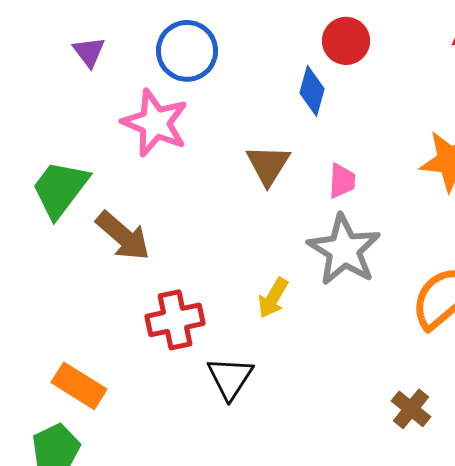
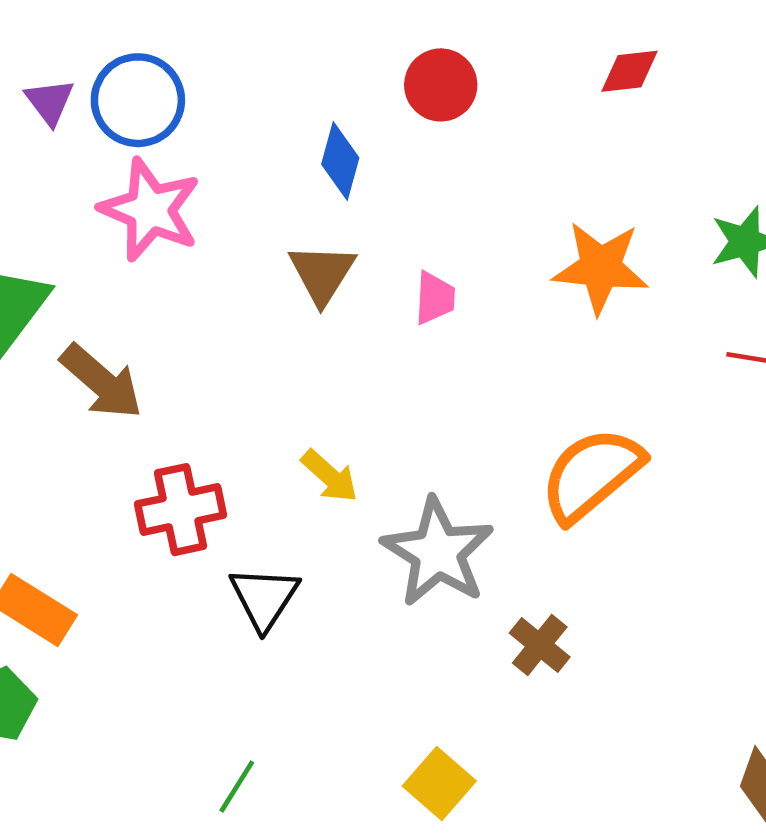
blue circle: (187, 51) -> (138, 100), moved
blue diamond: (312, 91) -> (340, 161), moved
gray star: (344, 250) -> (438, 552), moved
yellow arrow: (273, 298) -> (330, 476), turned -78

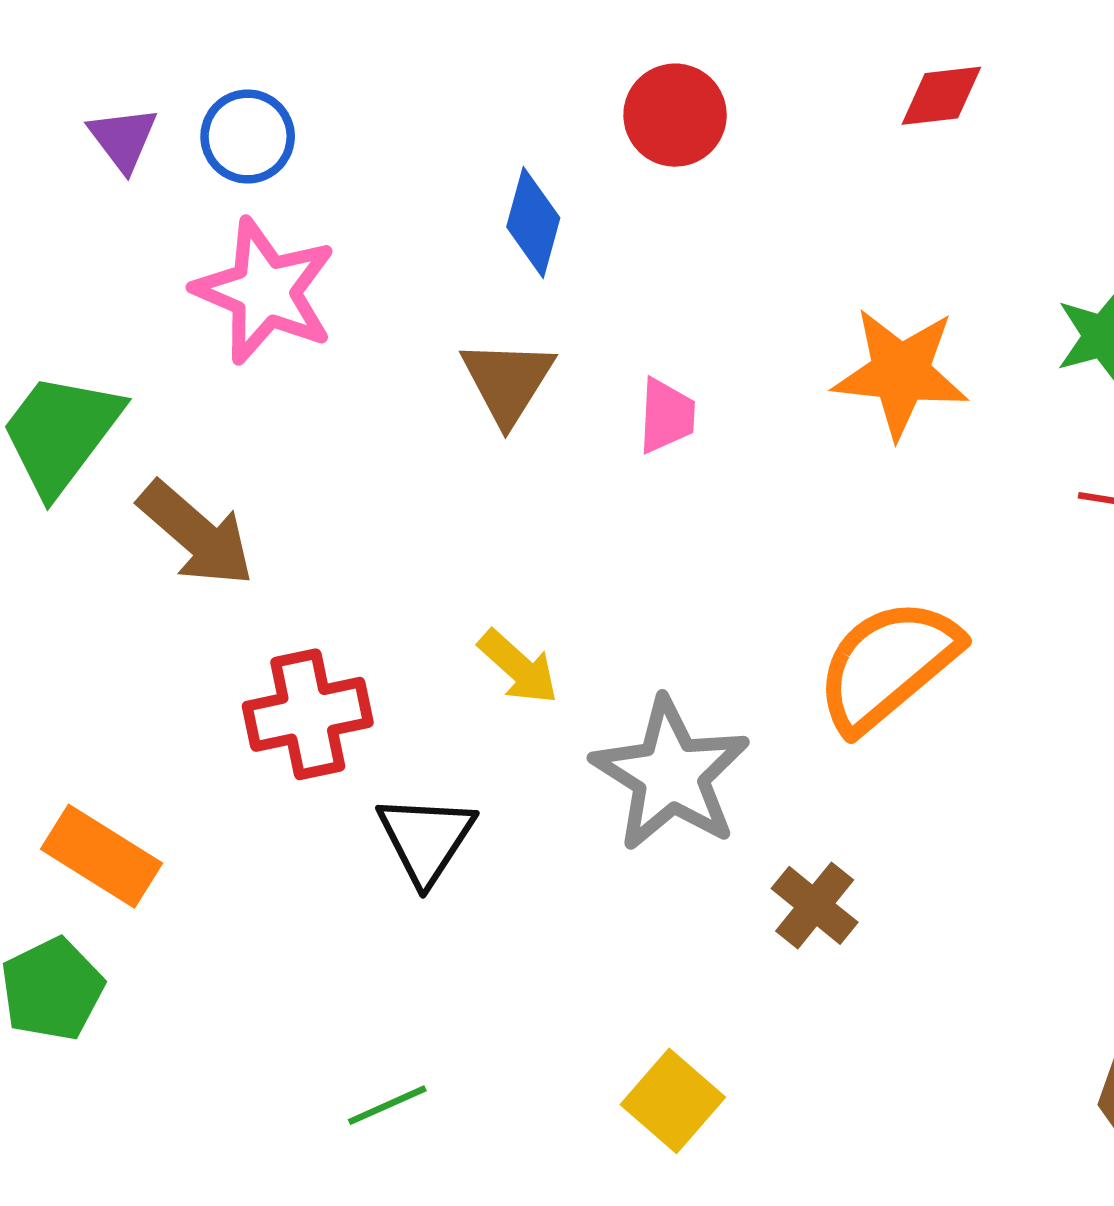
blue circle: (138, 100) -> (248, 137), size x0.7
green line: (237, 787) -> (387, 1105), turned 34

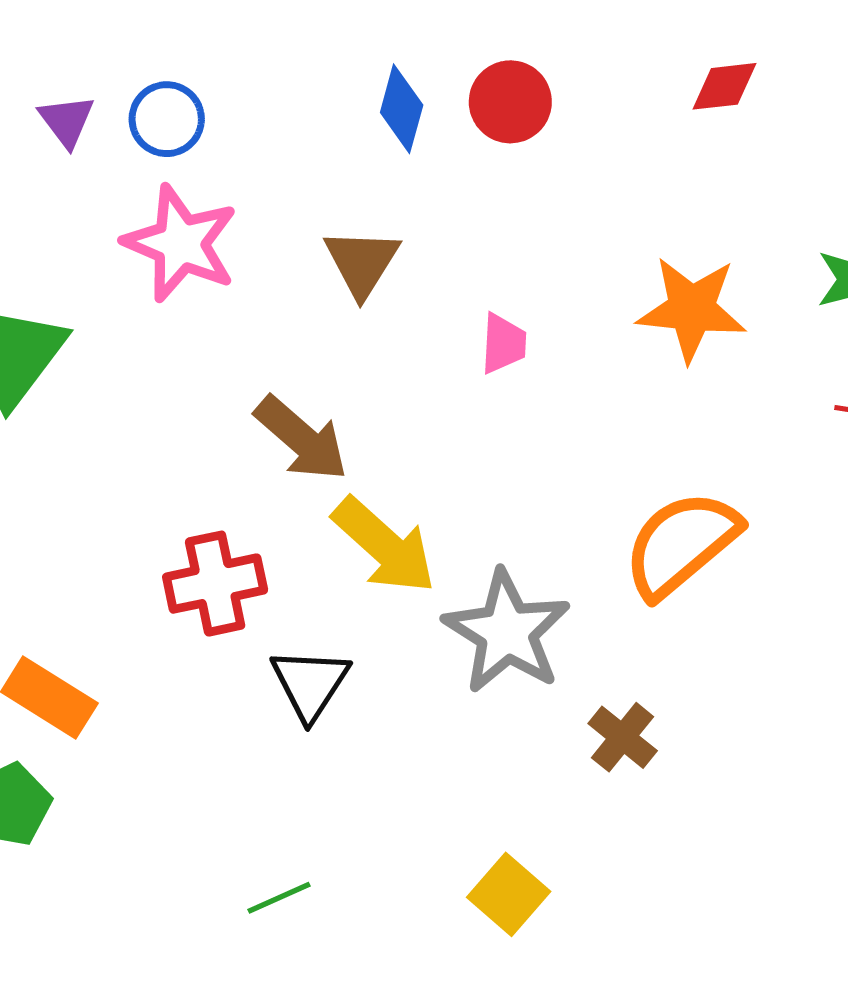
blue diamond: (533, 222) -> (402, 109), moved
brown triangle: (507, 381) -> (362, 262), moved
brown arrow: (196, 534) -> (301, 439), moved
yellow arrow: (518, 667) -> (384, 546), size x1.6

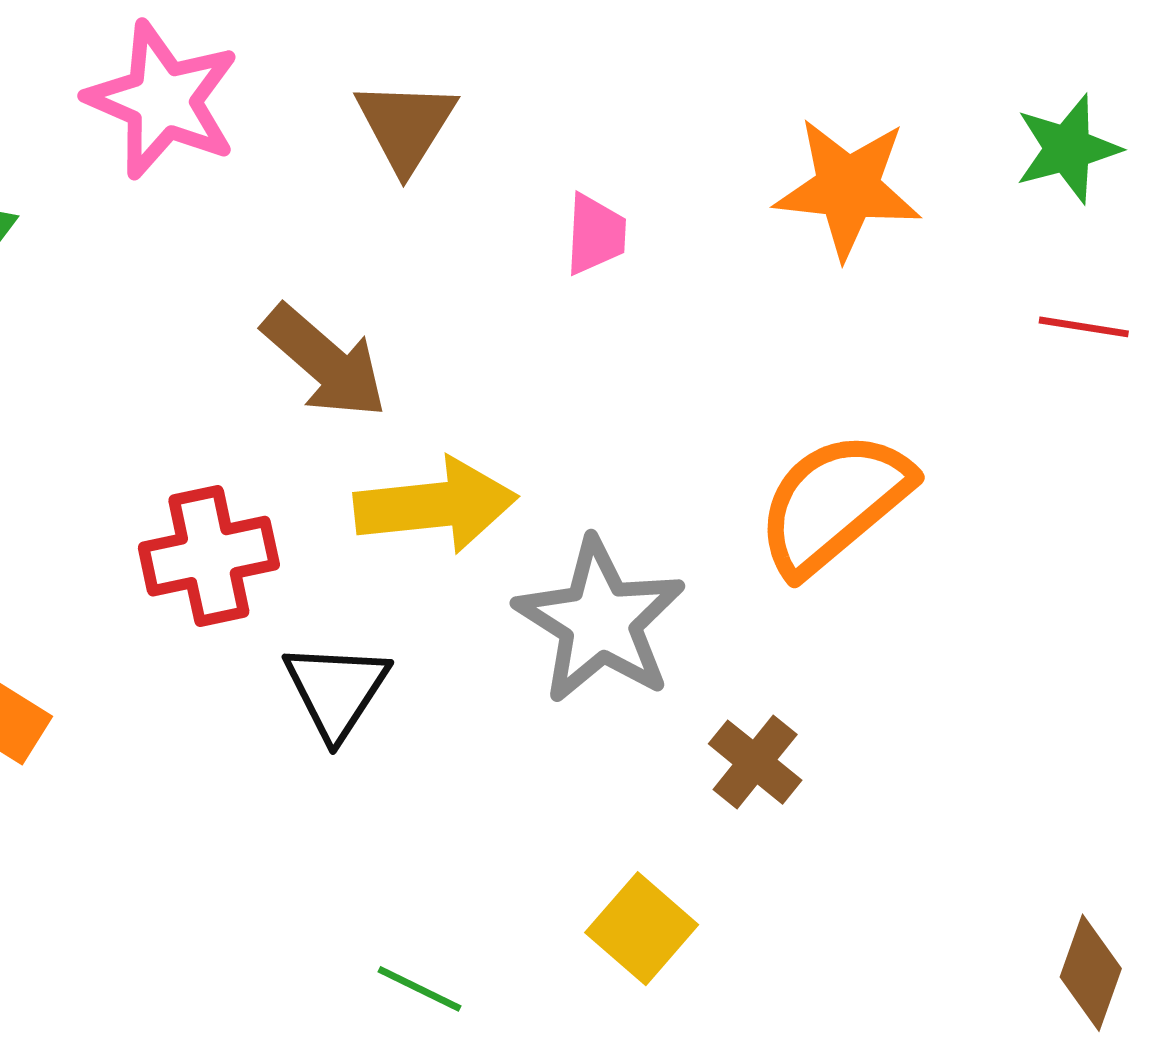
yellow arrow: (384, 546) -> (436, 505), turned -48
yellow square: (509, 894) -> (642, 929), moved
green line: (279, 898) -> (420, 989), moved, turned 50

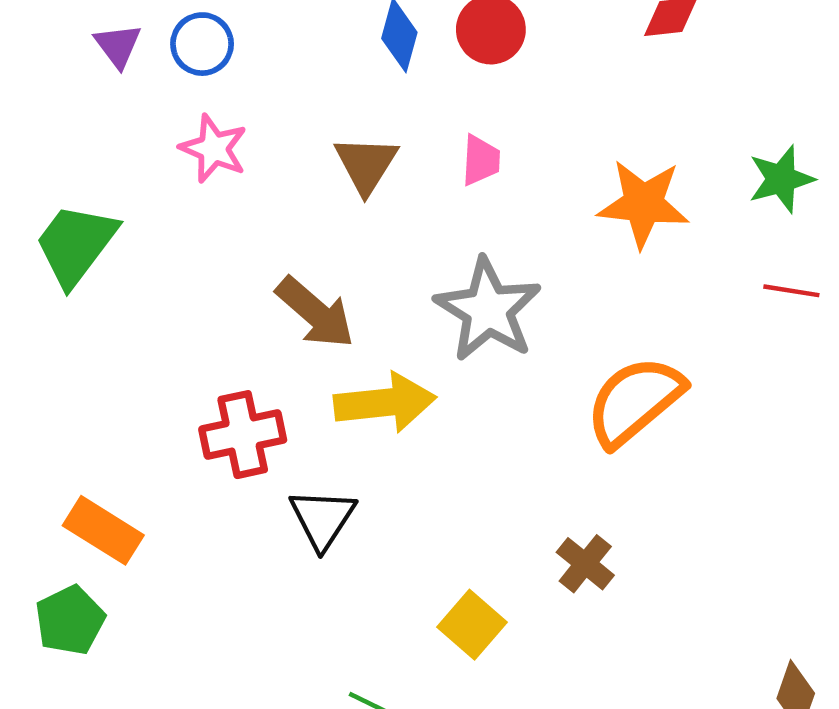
pink star: (163, 100) -> (214, 149), size x0.7
pink trapezoid: (595, 234) -> (481, 160), moved
gray star: (600, 621) -> (488, 310), moved
yellow square: (642, 929) -> (472, 625), moved

